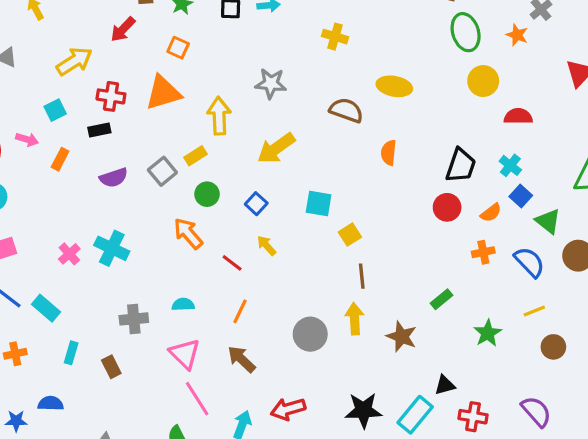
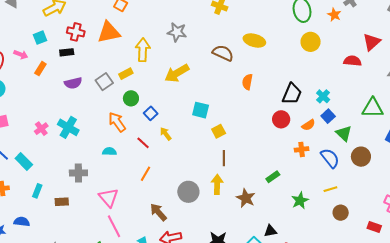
red semicircle: (518, 116) -> (352, 61), moved
blue square: (256, 204) -> (151, 113), moved
cyan semicircle: (183, 304) -> (109, 151), moved
brown arrow: (242, 359) -> (158, 212), moved
brown rectangle: (111, 367) -> (62, 202), turned -72

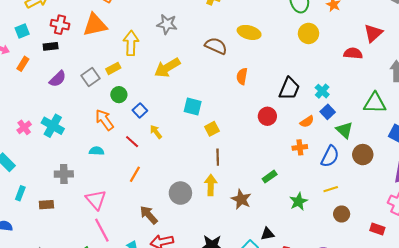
purple semicircle: (73, 83) -> (58, 79), turned -30
red circle: (281, 119) -> (267, 116), moved
blue semicircle: (330, 158) -> (330, 156), turned 65

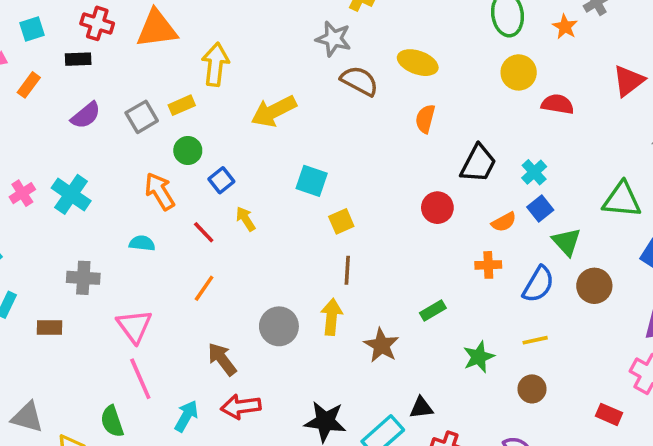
gray star: (167, 24) -> (333, 39), moved
red semicircle: (353, 53) -> (558, 104), moved
orange semicircle: (242, 76) -> (425, 119), moved
brown circle: (342, 214) -> (532, 389), moved

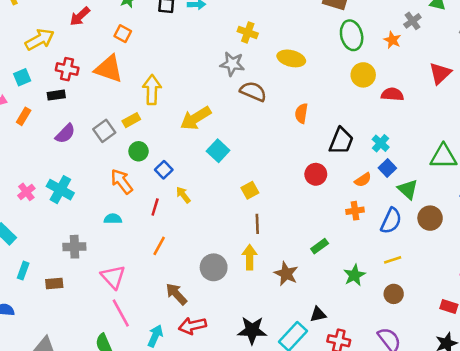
orange triangle: (157, 29) -> (109, 69), turned 32
yellow ellipse: (418, 63) -> (291, 58), moved
cyan square: (312, 181) -> (218, 151), moved, turned 30
red line: (204, 232) -> (155, 207), turned 66

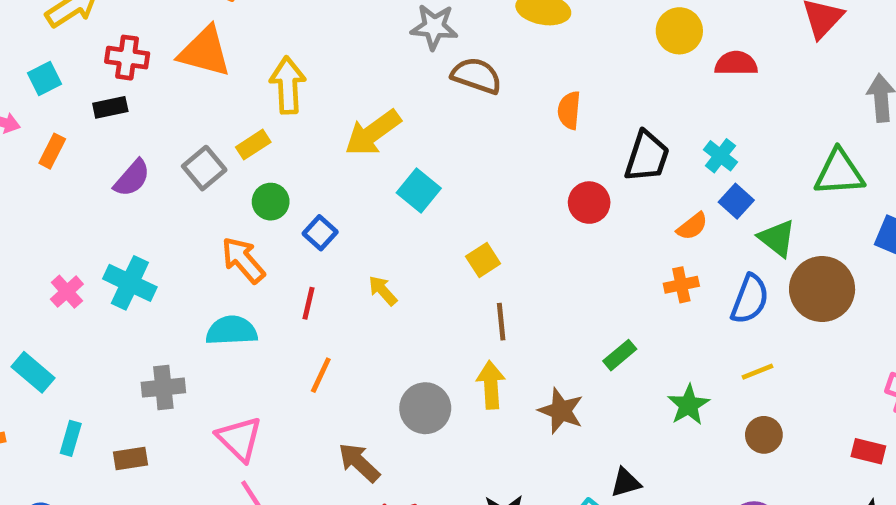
red circle: (316, 174) -> (589, 203), moved
yellow arrow: (183, 195) -> (383, 291), moved
brown circle: (430, 218) -> (822, 289), size x1.4
cyan semicircle: (113, 219) -> (232, 331), size x1.5

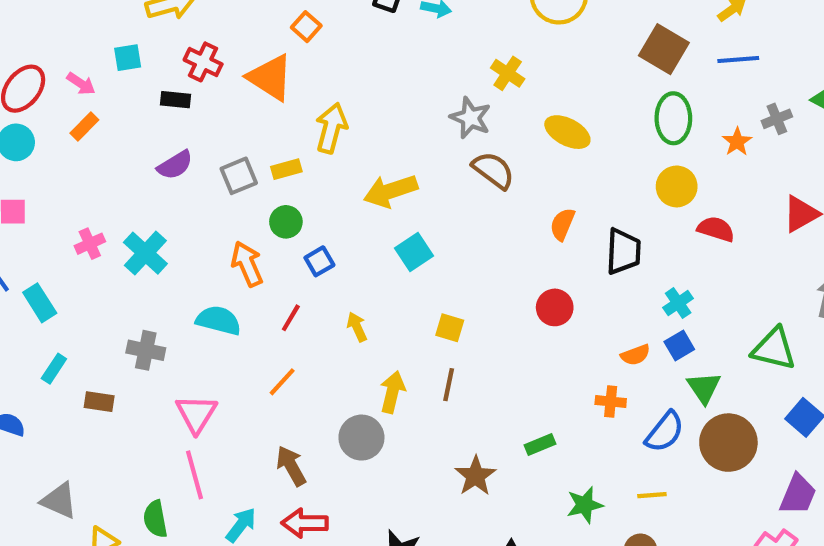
orange rectangle: (52, 151) -> (84, 126), moved
black trapezoid: (647, 157) -> (623, 251), moved, turned -33
yellow square: (483, 260) -> (450, 328), turned 32
yellow arrow: (491, 385) -> (392, 392), moved

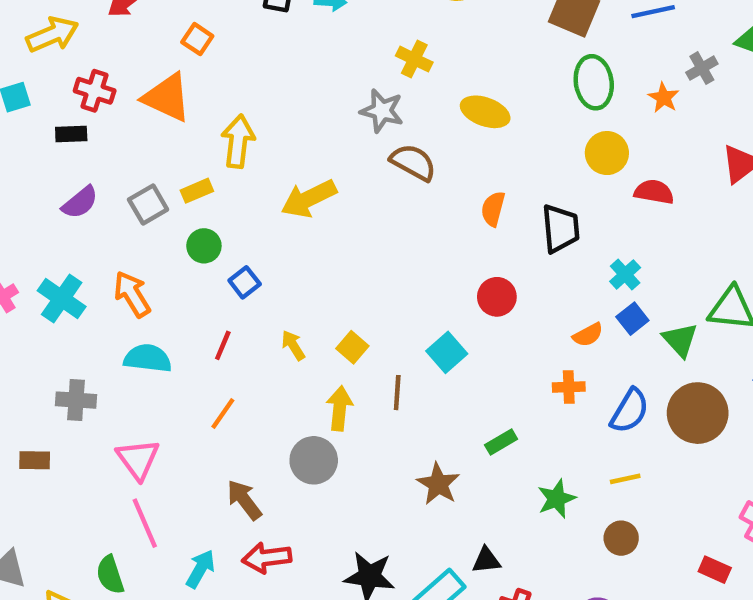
cyan square: (414, 252) -> (447, 352), moved
orange arrow: (247, 264) -> (132, 294), moved
yellow square: (450, 328) -> (352, 347), moved, turned 32
green triangle: (704, 388) -> (680, 340), moved

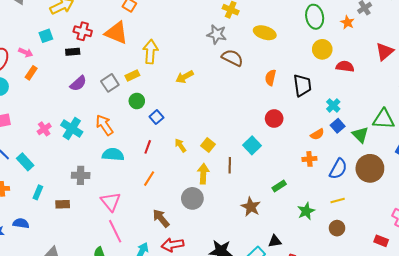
yellow arrow: (309, 199) -> (185, 77), size x0.7

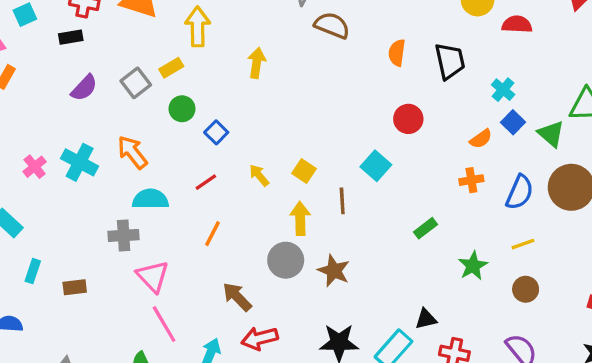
yellow arrow: (185, 77) -> (257, 63), turned 132
red line: (148, 147) -> (206, 182), turned 40
gray cross: (81, 175) -> (124, 235), moved
brown star: (251, 207) -> (334, 271), moved

